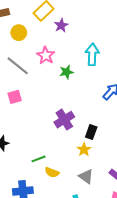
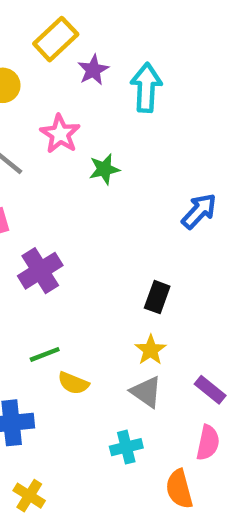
cyan arrow: (92, 54) -> (146, 88), moved
purple cross: (64, 120) -> (40, 271), moved
yellow star: (84, 150) -> (151, 350), moved

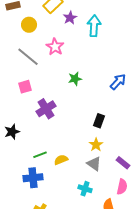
green star: (104, 169) -> (75, 79), moved
green line: (45, 354) -> (40, 155), moved
yellow semicircle: (73, 383) -> (61, 160), turned 136
cyan cross: (126, 447) -> (85, 189), turned 32

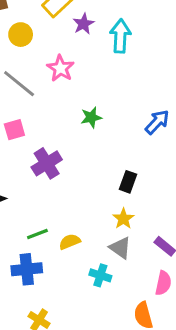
cyan cross: (85, 189) -> (100, 275), moved

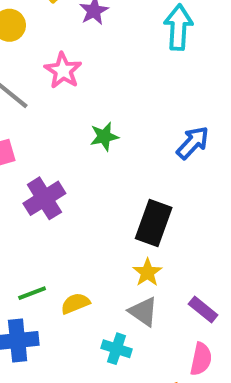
cyan arrow: (120, 36) -> (178, 27), moved
black rectangle: (128, 182) -> (154, 223), size x1.5

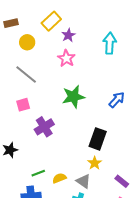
pink star: (63, 71) -> (66, 58), moved
green star: (104, 137) -> (73, 97), size x1.6
gray triangle: (143, 312) -> (84, 181), moved

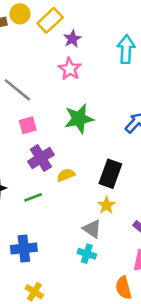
yellow circle: (27, 42) -> (20, 14), moved
pink square: (23, 105) -> (28, 125), moved
green line: (38, 173) -> (33, 197), moved
yellow semicircle: (59, 178) -> (66, 175), moved

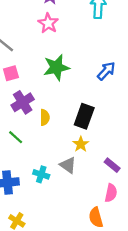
yellow semicircle: (66, 175) -> (45, 117), turned 112
green line: (33, 197) -> (16, 137), turned 63
cyan cross: (87, 254) -> (41, 174), moved

